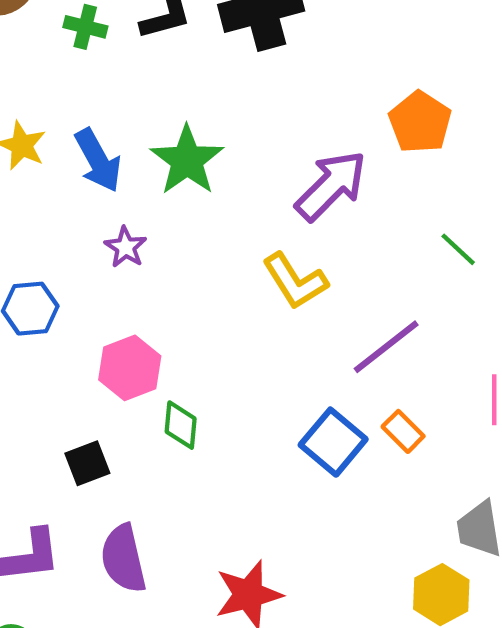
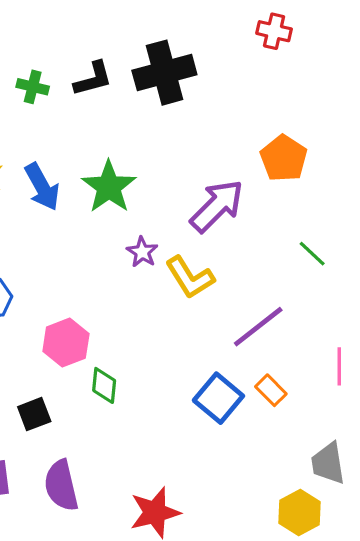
purple star: (126, 247) -> (142, 252), moved

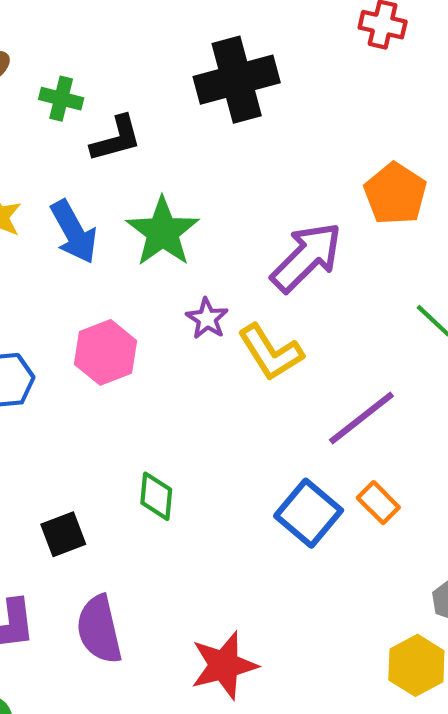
black L-shape: (93, 79) -> (116, 139), moved
pink hexagon: (66, 343) -> (106, 352), moved

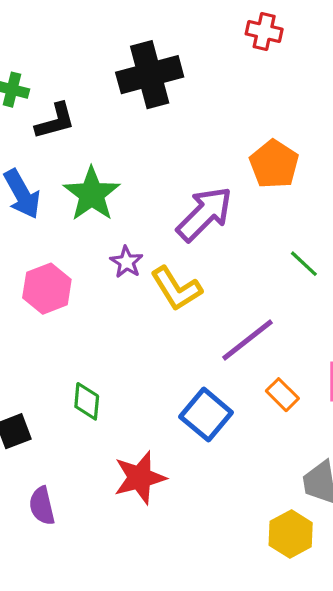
orange rectangle: (378, 503) -> (282, 395), moved
purple semicircle: (99, 629) -> (42, 506), size x0.7
red star: (224, 665) -> (140, 478), moved

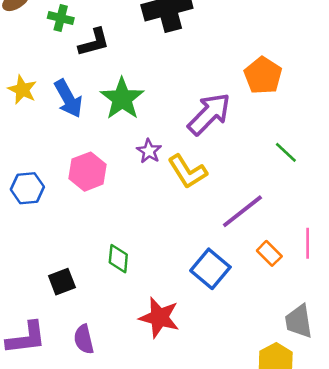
red star: (140, 478) -> (159, 317), turned 30

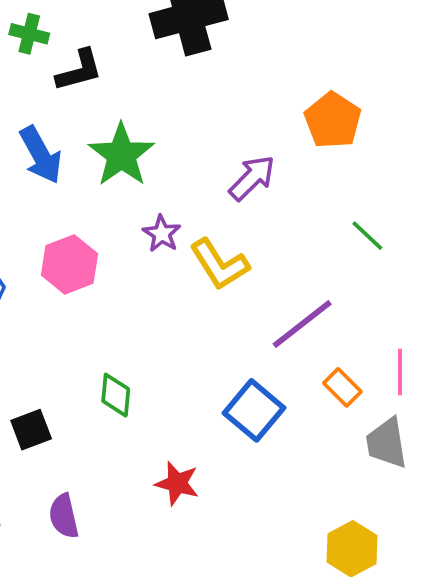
purple arrow: (209, 114) -> (252, 178), size x0.7
red star: (159, 317) -> (177, 483), size x0.7
gray trapezoid: (299, 321) -> (387, 443), moved

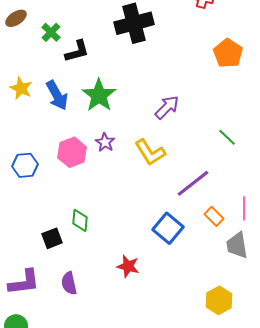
green cross: (29, 34) -> (51, 32), turned 30
orange pentagon: (333, 120) -> (228, 53), moved
purple star: (162, 234) -> (105, 142), moved
green diamond: (116, 395) -> (80, 220), moved

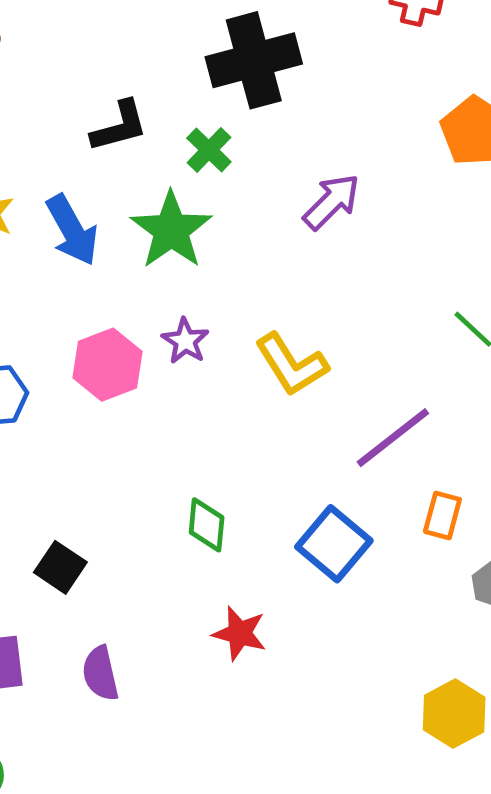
green cross: (51, 32) -> (209, 150), moved
purple arrow: (167, 107) -> (332, 202), moved
orange rectangle: (214, 216) -> (442, 515), turned 60
green diamond: (80, 220) -> (207, 525), moved
black square: (52, 238) -> (60, 567), turned -35

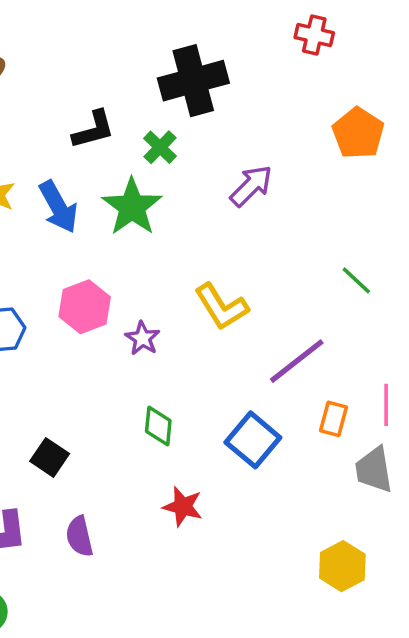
purple star: (185, 341) -> (143, 338), moved

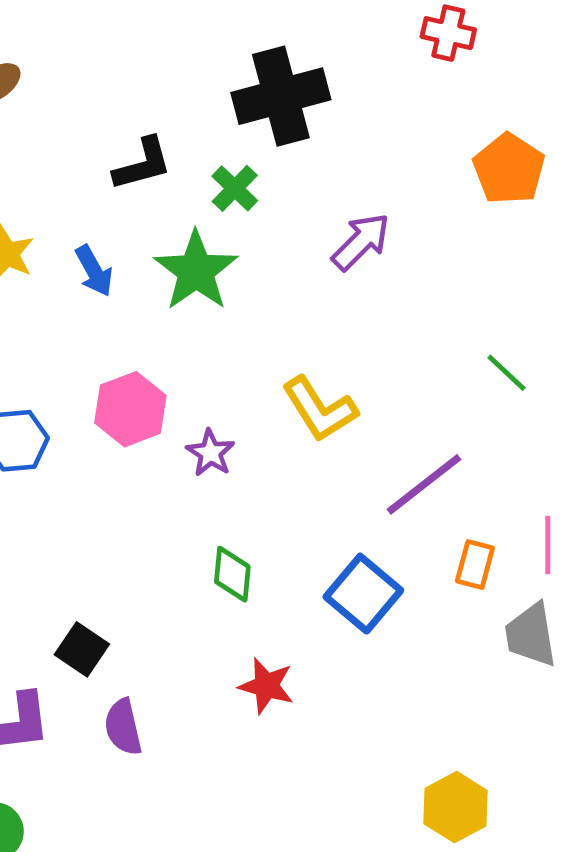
blue arrow: (58, 207) -> (94, 271), size x0.7
black square: (50, 457) -> (82, 649), moved
yellow hexagon: (342, 566) -> (456, 807), moved

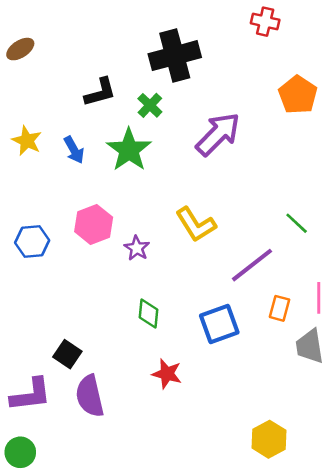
purple arrow: (361, 242) -> (218, 134), size x1.4
green line: (507, 373) -> (297, 223), moved
blue square: (363, 594) -> (219, 324), turned 30
purple semicircle: (123, 727) -> (90, 396), size x1.4

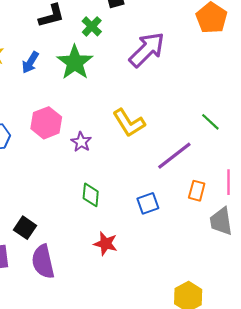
blue arrow: (74, 150) -> (30, 62), turned 60
blue square: (219, 324) -> (148, 203), size x0.7

